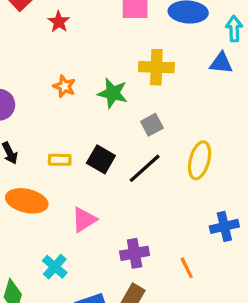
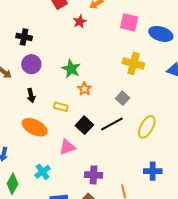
orange star: (64, 86) -> (84, 89), moved
green star: (113, 93) -> (71, 69), moved
gray square: (152, 125) -> (123, 98), turned -32
black square: (101, 159) -> (84, 125), moved

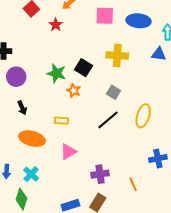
yellow rectangle: (61, 107) -> (61, 121), moved
black square: (84, 125) -> (84, 68), moved
cyan cross: (43, 172) -> (31, 174), moved

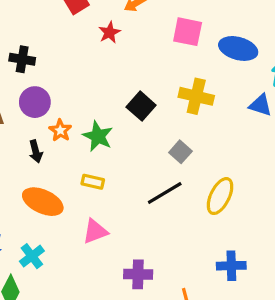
green star: (57, 73) -> (98, 136), moved
orange star: (74, 91) -> (60, 130), moved

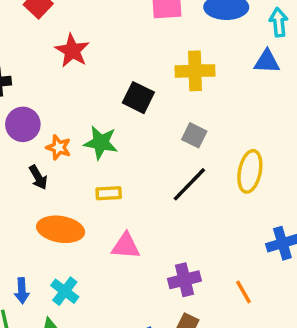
red star: (109, 32) -> (72, 51), moved, size x1.4
pink triangle: (95, 231) -> (126, 246), turned 40

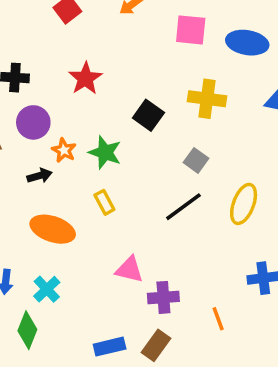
red star: (72, 51) -> (85, 78), moved
black arrow: (38, 177) -> (40, 176), turned -85
yellow rectangle: (109, 193) -> (104, 202), turned 55
pink triangle: (126, 246) -> (129, 270), moved

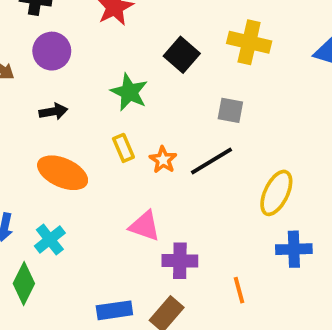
orange star: (64, 150) -> (163, 160), moved
gray square: (196, 160) -> (230, 110), turned -30
yellow ellipse: (244, 204) -> (276, 193), moved

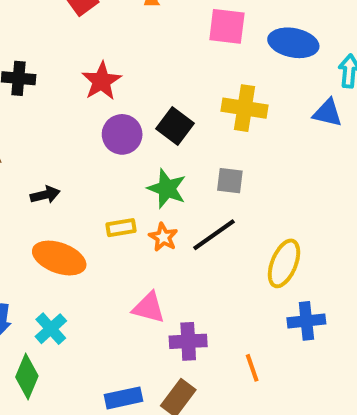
purple circle: (52, 51) -> (122, 134), moved
green star: (129, 92) -> (167, 189), moved
yellow rectangle: (123, 148) -> (121, 228), turned -72

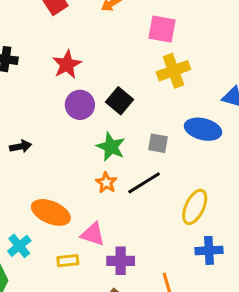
blue ellipse: (293, 43) -> (203, 129), moved
yellow cross: (245, 108) -> (173, 71), moved, turned -32
yellow rectangle: (121, 228) -> (68, 261), moved
orange ellipse: (59, 258) -> (51, 212), moved

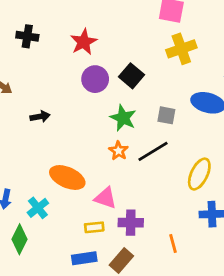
yellow rectangle: (68, 261) -> (94, 227), moved

